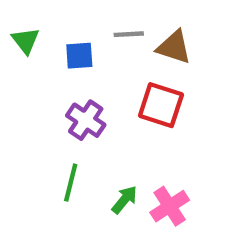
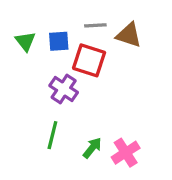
green triangle: (26, 41) -> (25, 41), moved
red square: (161, 105) -> (89, 60), moved

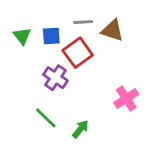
red square: (89, 60) -> (78, 53), turned 36
green line: (52, 135) -> (46, 118), turned -60
pink cross: (126, 153) -> (126, 98), moved

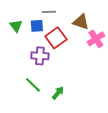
gray line: (83, 22) -> (49, 12), moved
purple cross: (55, 78) -> (40, 56), turned -30
pink cross: (126, 98) -> (96, 39), moved

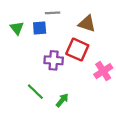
red square: (56, 38) -> (77, 50), moved, turned -30
pink cross: (96, 39) -> (103, 71), moved
purple cross: (40, 56) -> (54, 60), moved

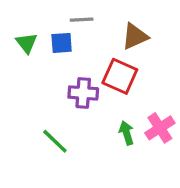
brown triangle: (87, 24) -> (135, 36), turned -42
pink cross: (103, 71) -> (160, 128), moved
green arrow: (62, 100) -> (127, 133), moved, turned -56

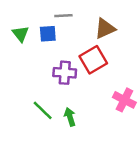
red square: (120, 76) -> (93, 60), turned 36
pink cross: (160, 128) -> (124, 100), turned -30
green arrow: (127, 133) -> (70, 117), moved

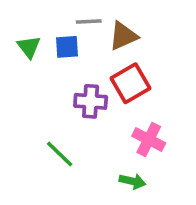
brown triangle: (105, 29) -> (123, 36), moved
pink cross: (124, 100) -> (149, 140), moved
green arrow: (70, 117) -> (132, 181), moved, turned 120

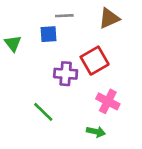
brown triangle: (123, 36) -> (109, 18), moved
green triangle: (29, 47) -> (13, 43), moved

